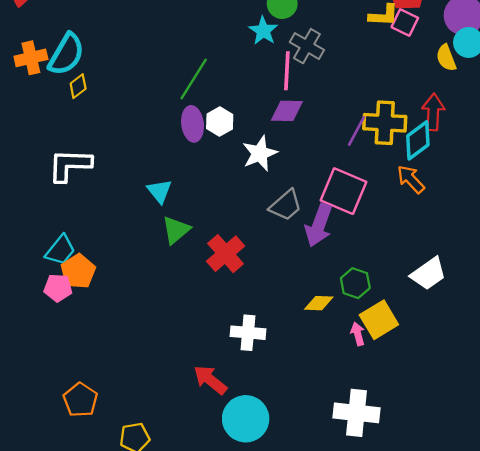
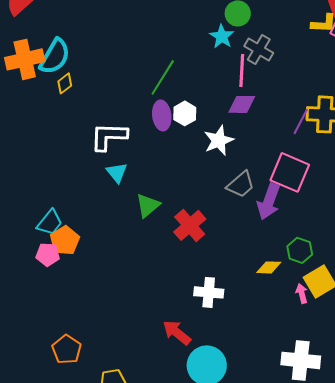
orange cross: (31, 58) -> (25, 59), size x1.4
white L-shape: (70, 165) -> (109, 136), moved
cyan triangle: (159, 191) -> (117, 172), moved

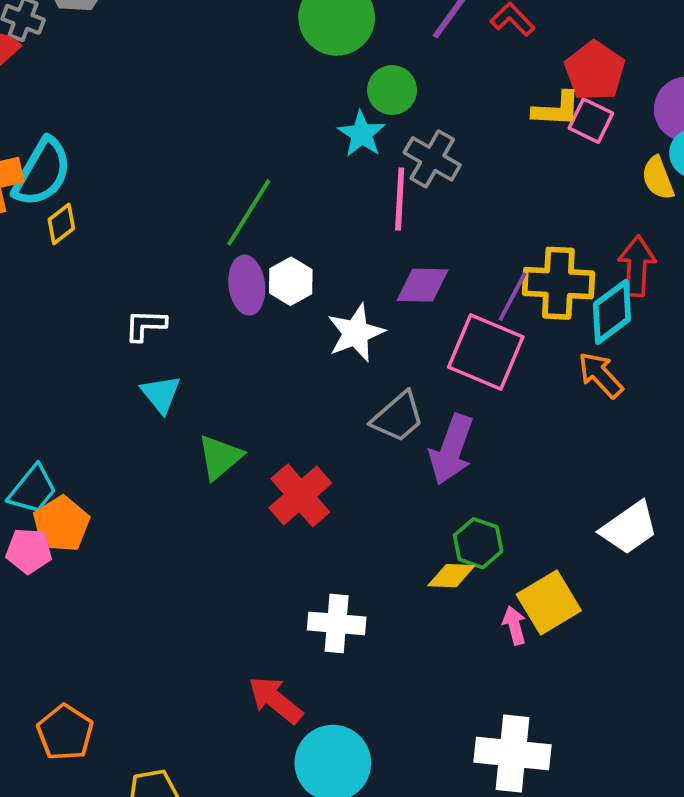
purple diamond: (242, 104) -> (423, 285), moved
white L-shape: (109, 136) -> (145, 325), size x0.6
pink square: (290, 172) -> (486, 352), moved
green hexagon: (300, 250) -> (478, 543), moved

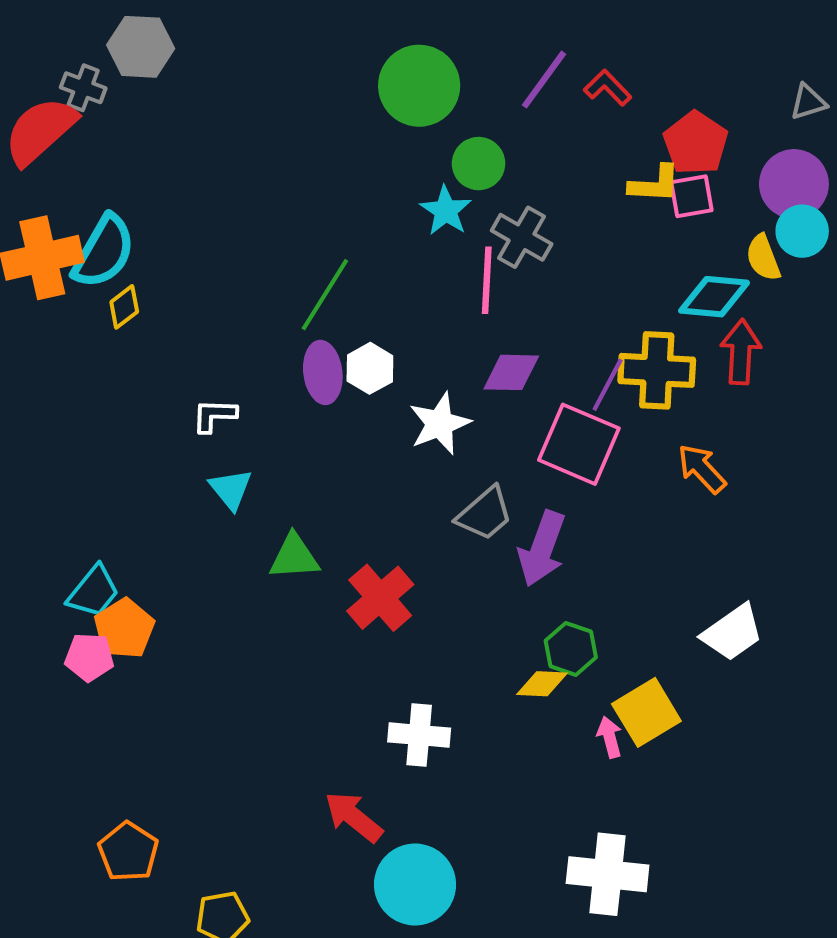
pink square: (591, 121) -> (692, 196), turned -36
cyan diamond: (612, 312) -> (714, 297), moved, turned 42
green triangle: (220, 457) -> (294, 557), turned 36

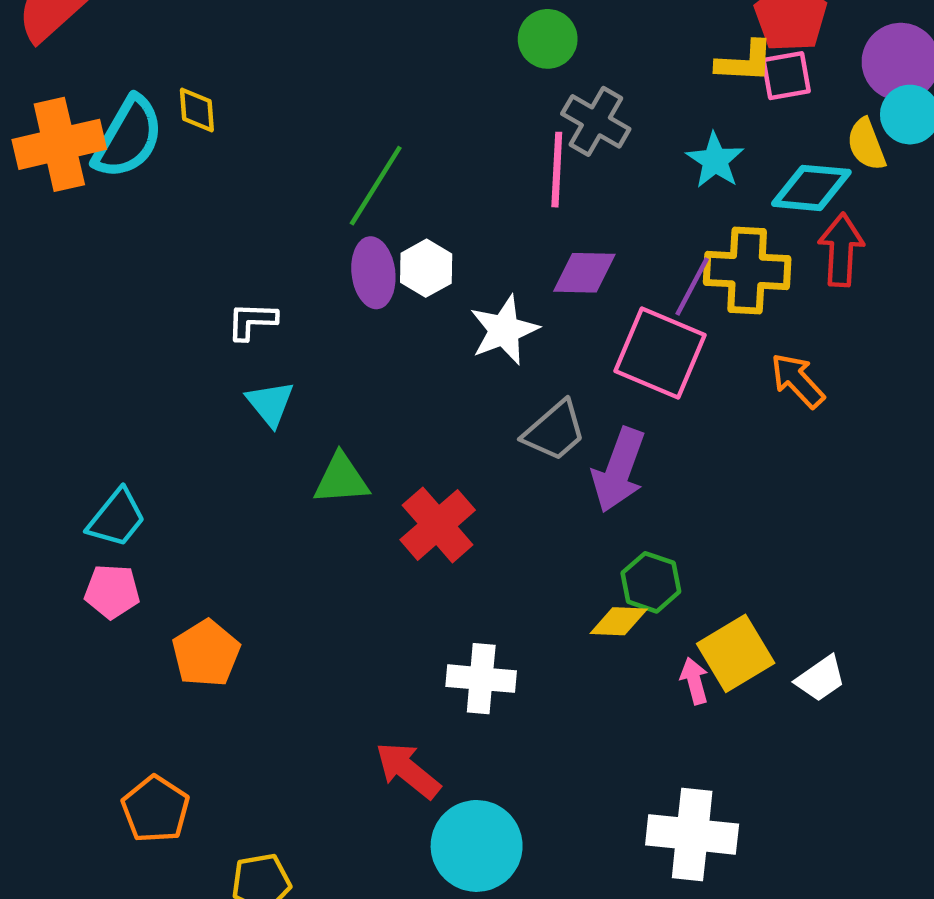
cyan star: (446, 211) -> (715, 160), moved
yellow diamond: (124, 307) -> (197, 110), moved, turned -57
orange pentagon: (124, 628) -> (206, 653), moved
white trapezoid: (732, 633) -> (820, 679), moved, size x0.7

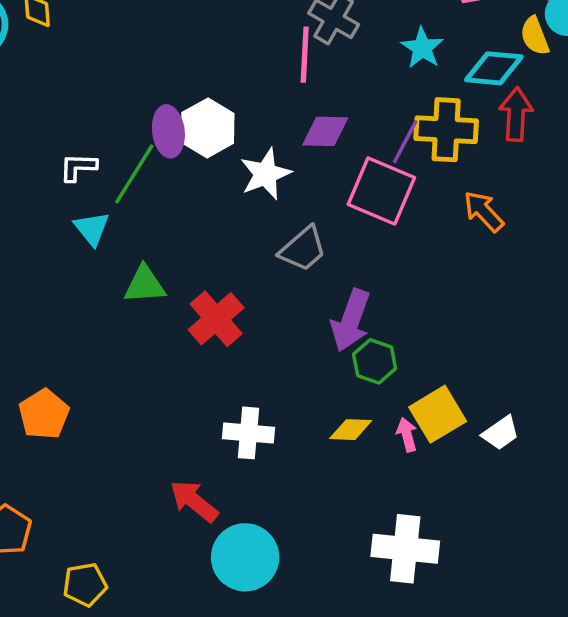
green line: (376, 186) -> (134, 174), moved
white hexagon: (426, 268) -> (208, 128), size x1.4
purple arrow: (619, 470) -> (351, 320), moved
yellow diamond: (619, 621) -> (351, 430), moved

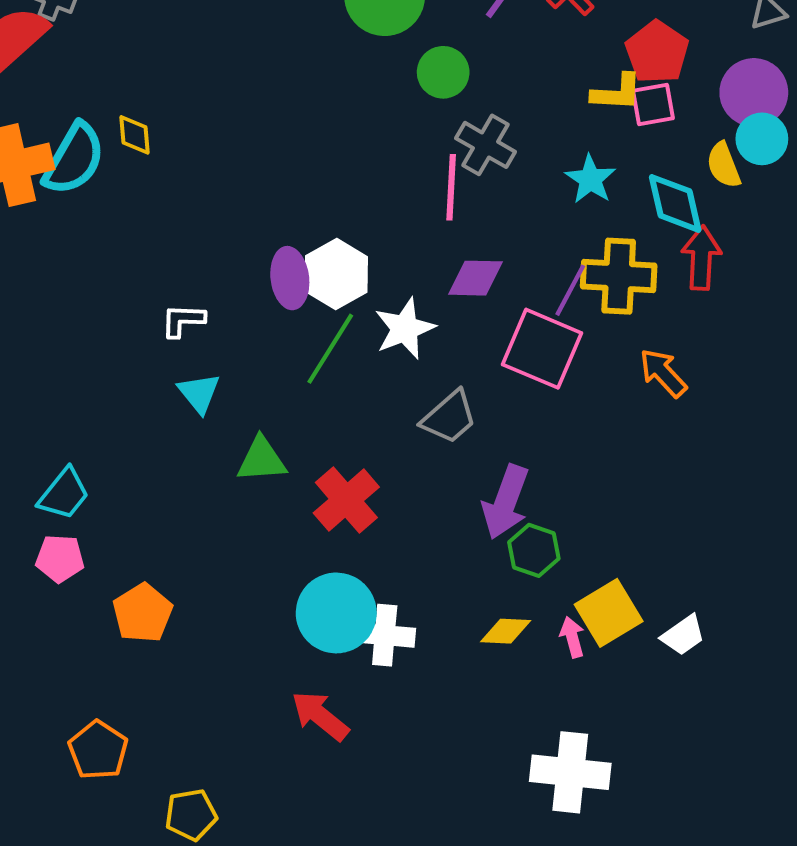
cyan diamond: (494, 68) -> (675, 203), turned 72
green line: (134, 174) -> (330, 349), moved
cyan circle: (245, 557) -> (336, 613), moved

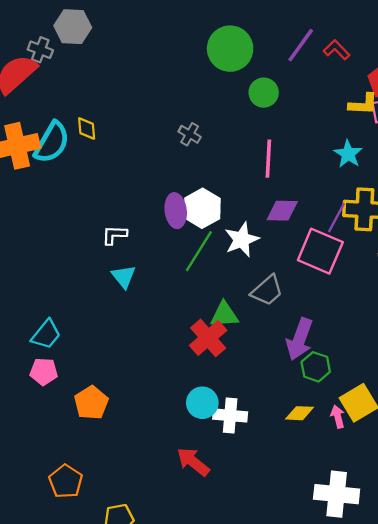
gray cross: (486, 145) -> (190, 134), moved, size x0.7
green triangle: (262, 460) -> (224, 315), moved
cyan circle: (336, 613) -> (202, 403), size x0.7

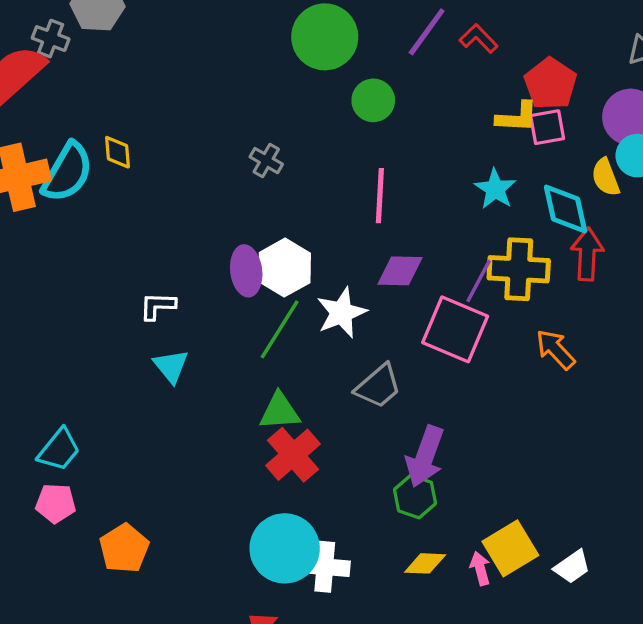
green triangle: (224, 315) -> (280, 411), moved
green hexagon: (316, 367) -> (415, 497), moved
cyan circle: (202, 403) -> (285, 548), size x1.5

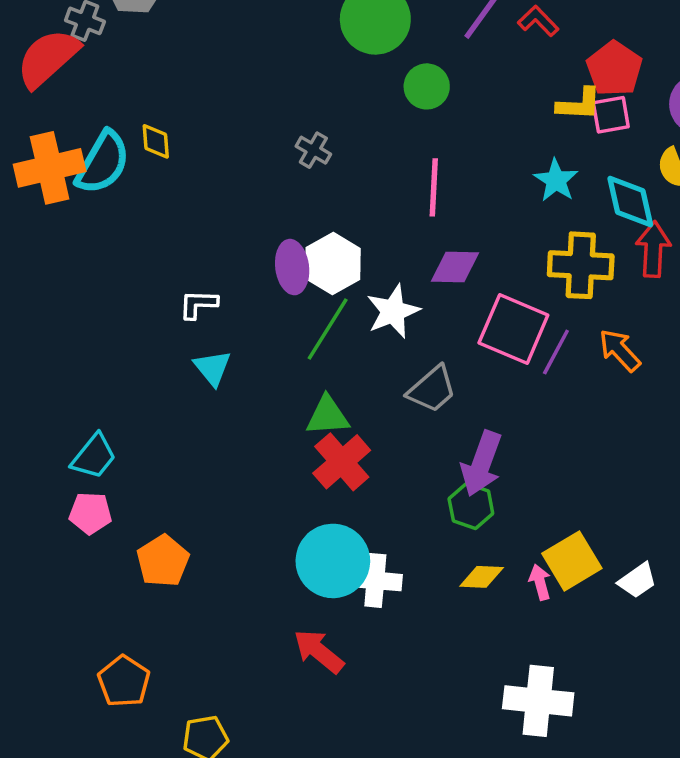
purple line: (479, 281) -> (556, 352), moved

